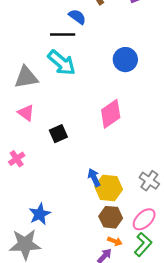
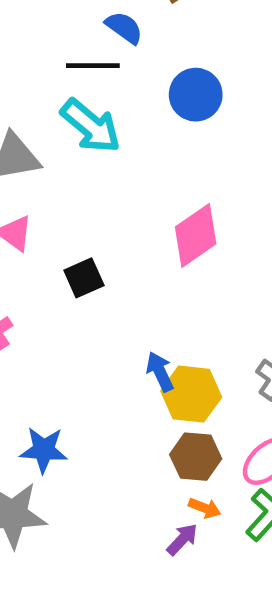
blue circle: (125, 60) -> (196, 95), moved
blue star: (40, 214) -> (44, 450), turned 30

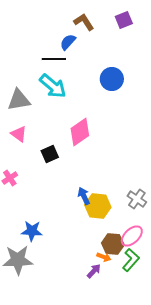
blue semicircle: (124, 28) -> (68, 42), turned -84
blue circle: (196, 95) -> (112, 79), moved
pink diamond: (196, 235) -> (80, 132), moved
brown hexagon: (196, 457) -> (113, 244), moved

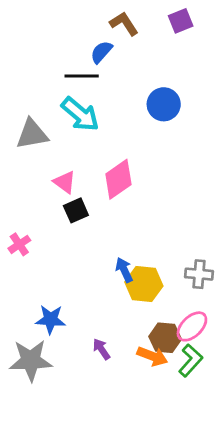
pink triangle: (19, 134) -> (65, 182), moved
gray cross: (137, 199) -> (199, 274), turned -30
orange arrow: (104, 257) -> (152, 356), size x1.5
purple arrow: (94, 271) -> (101, 349), moved, turned -77

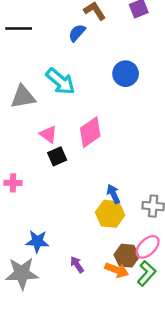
black line: (82, 76) -> (19, 28), moved
pink cross: (19, 244) -> (13, 183), turned 35
blue arrow: (124, 270) -> (113, 194), moved

